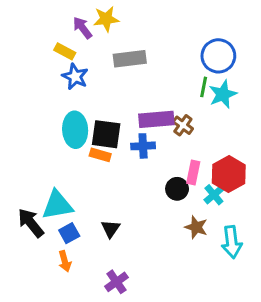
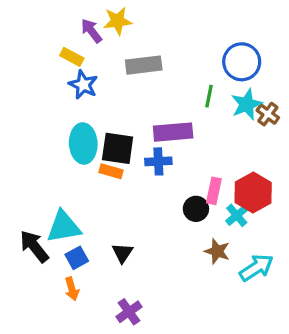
green line: (204, 87) -> (209, 96), moved
brown cross: (183, 125) -> (268, 114), moved
cyan arrow: (232, 242) -> (256, 268), turned -116

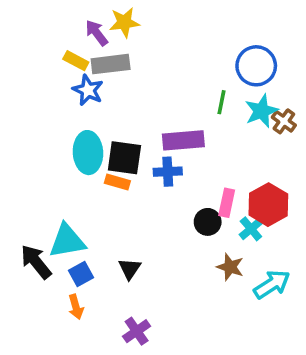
gray rectangle: (144, 65) -> (111, 64), moved

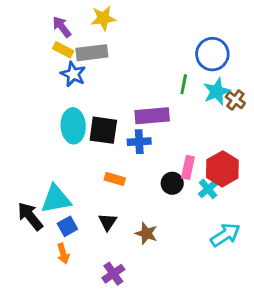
purple arrow: (97, 33) -> (62, 27), moved
orange rectangle: (117, 182) -> (115, 179), moved
brown star: (230, 267) -> (146, 233), moved

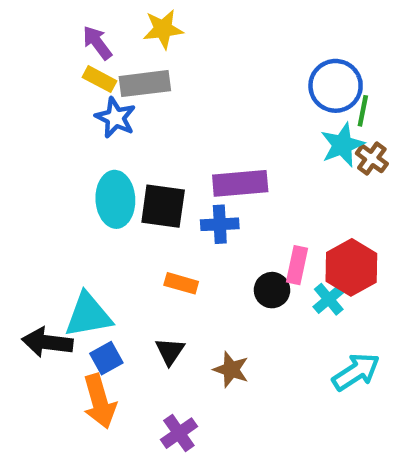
green line: (184, 84) -> (363, 111), moved
black arrow: (30, 216) -> (47, 342), turned -44
orange arrow: (63, 254) -> (100, 401), size x1.6

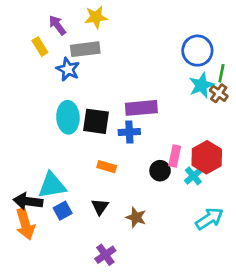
yellow rectangle: (100, 79) -> (40, 47), moved, turned 30
green line: (363, 111) -> (221, 73), moved
orange arrow: (100, 401) -> (25, 224), moved

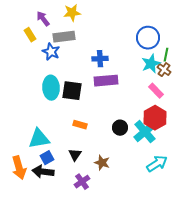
blue cross: (129, 132) -> (100, 59), moved
pink rectangle: (175, 156) -> (156, 91), moved, turned -56
cyan cross: (193, 176) -> (145, 132), size x1.6
black arrow: (28, 201) -> (43, 172), moved
purple cross: (105, 255) -> (82, 182), moved

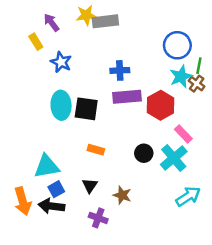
gray rectangle: (64, 37) -> (105, 21), moved
pink rectangle: (156, 91) -> (183, 134), moved
red hexagon: (155, 118) -> (161, 105), moved
purple cross: (82, 182) -> (98, 218), turned -35

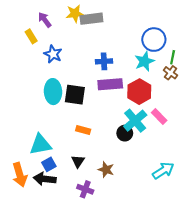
cyan star: (181, 76) -> (145, 61), moved
cyan cross: (174, 158) -> (135, 121), moved

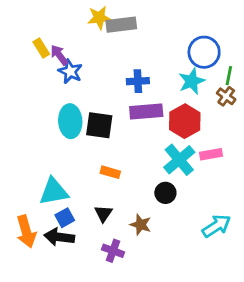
purple arrow: (45, 20) -> (59, 55), moved
pink rectangle: (159, 116) -> (211, 154), turned -56
black circle: (125, 133) -> (165, 193), moved

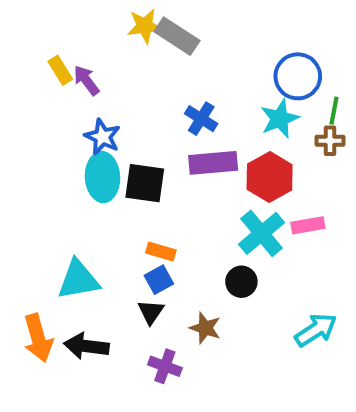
gray rectangle: (121, 25) -> (177, 36), turned 40
blue star: (70, 71) -> (103, 137), moved
blue cross: (138, 81) -> (201, 119), turned 35
brown cross: (226, 96) -> (330, 141), turned -36
blue square: (65, 218) -> (159, 280), moved

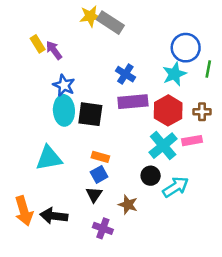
brown cross: (330, 141) -> (202, 112), moved
cyan triangle: (78, 280) -> (49, 158), moved
cyan arrow: (316, 330) -> (176, 187), moved

